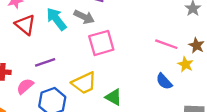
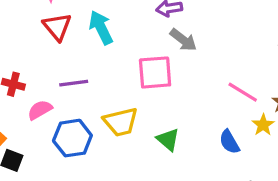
gray arrow: (84, 17) -> (183, 40), moved
green triangle: (114, 97) -> (168, 140), moved

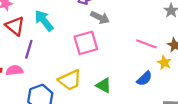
purple line: (74, 83) -> (29, 49), moved, turned -54
pink semicircle: (40, 110) -> (14, 70), moved, turned 35
blue semicircle: (229, 142) -> (144, 79), turned -91

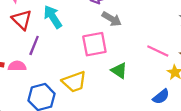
blue semicircle: (144, 79) -> (161, 97), moved
green triangle: (104, 85) -> (119, 70), moved

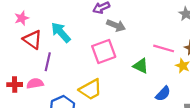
green triangle: (119, 70) -> (141, 66), moved
blue semicircle: (161, 97) -> (163, 94), moved

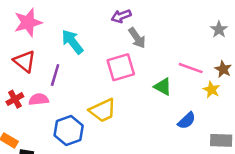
pink star: (22, 18) -> (28, 22), size x1.6
gray arrow: (116, 25) -> (137, 38), turned 30
red triangle: (33, 40) -> (25, 61), moved
red cross: (15, 85) -> (15, 99), turned -32

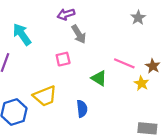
gray star: (219, 29) -> (138, 18), moved
pink square: (121, 67) -> (63, 59), size x0.6
blue semicircle: (187, 121) -> (82, 109), moved, turned -56

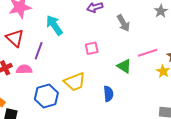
gray arrow: (79, 34) -> (123, 23), moved
pink line: (124, 63) -> (148, 53), turned -42

